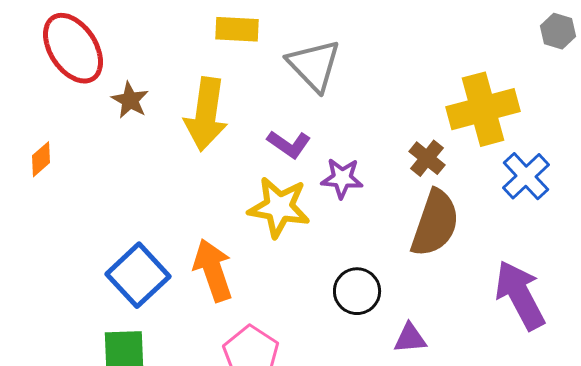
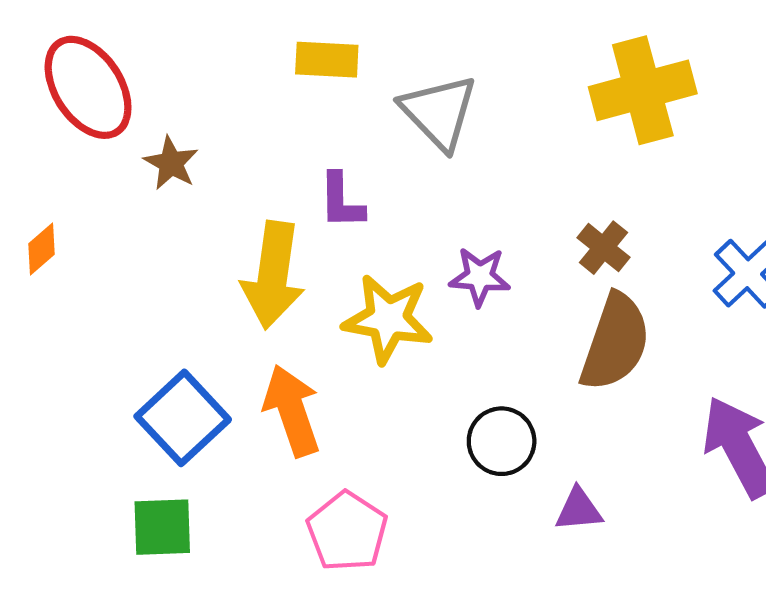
yellow cross: (483, 109) -> (643, 90), moved
yellow arrow: (206, 114) -> (273, 275), moved
purple L-shape: (289, 144) -> (341, 201), moved, turned 54

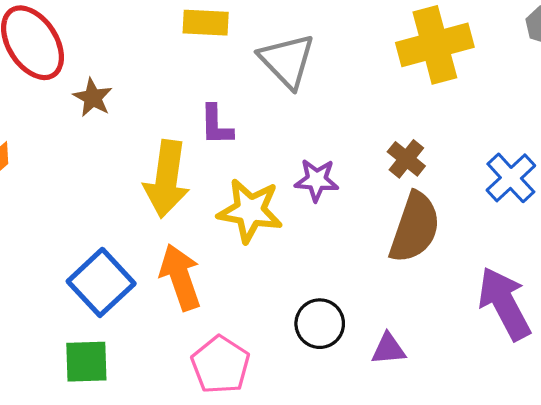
black circle: (502, 441) -> (320, 324), moved

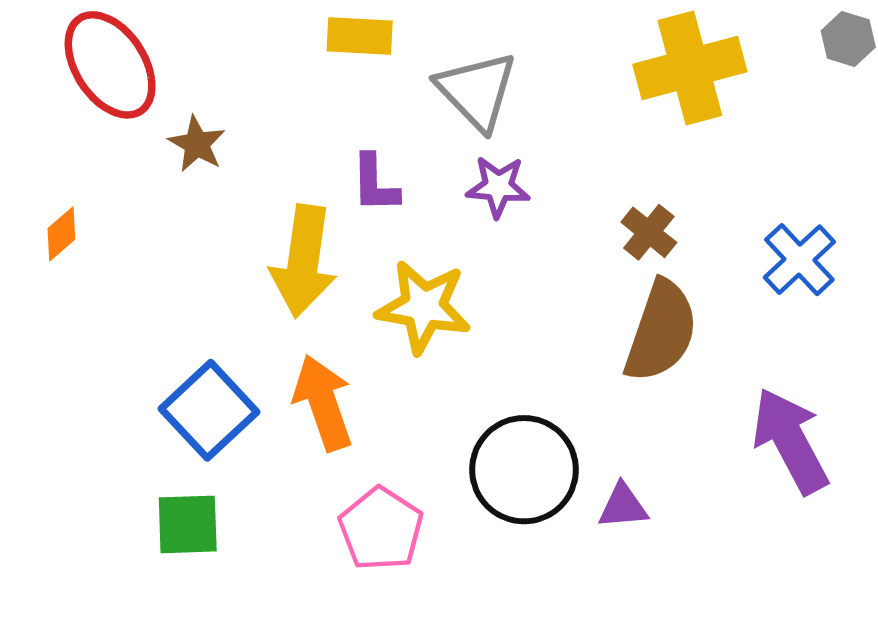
purple star: (317, 180) -> (498, 187), moved
black circle: (320, 324) -> (524, 470), size x1.5

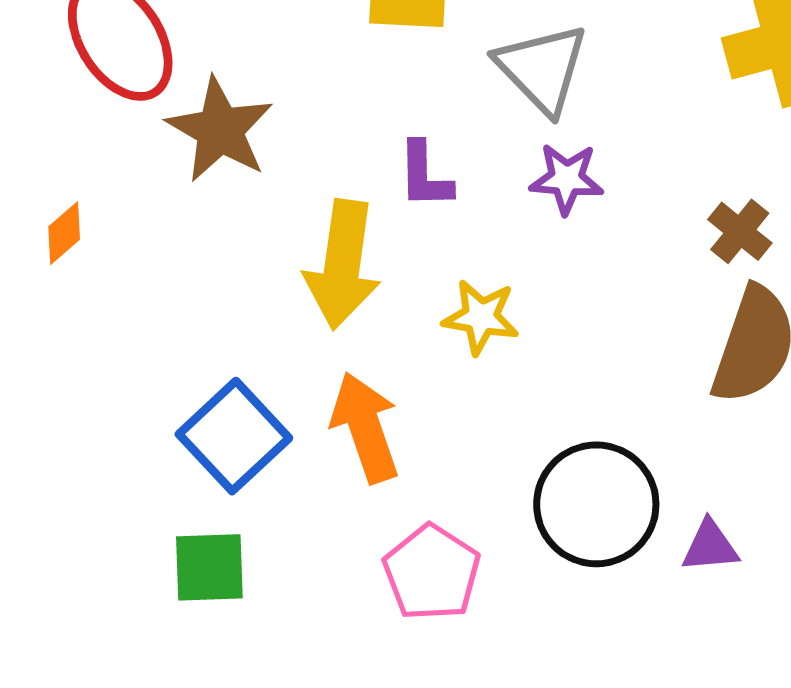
brown star: (197, 144) -> (220, 130), size x1.6
yellow star: (424, 307) -> (481, 317), size x0.7

